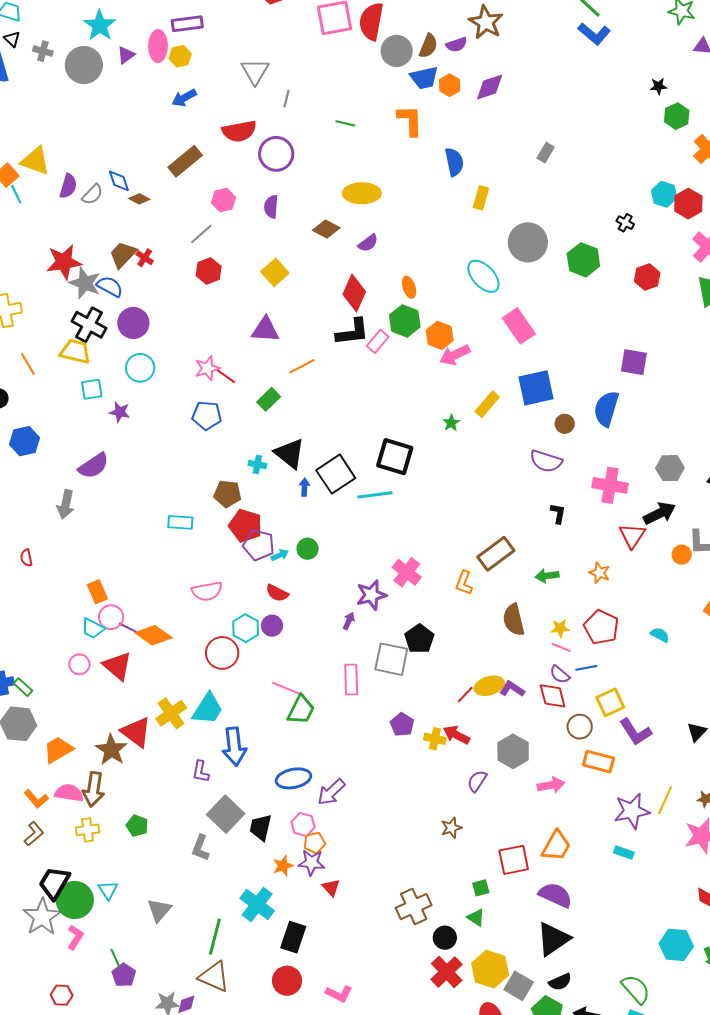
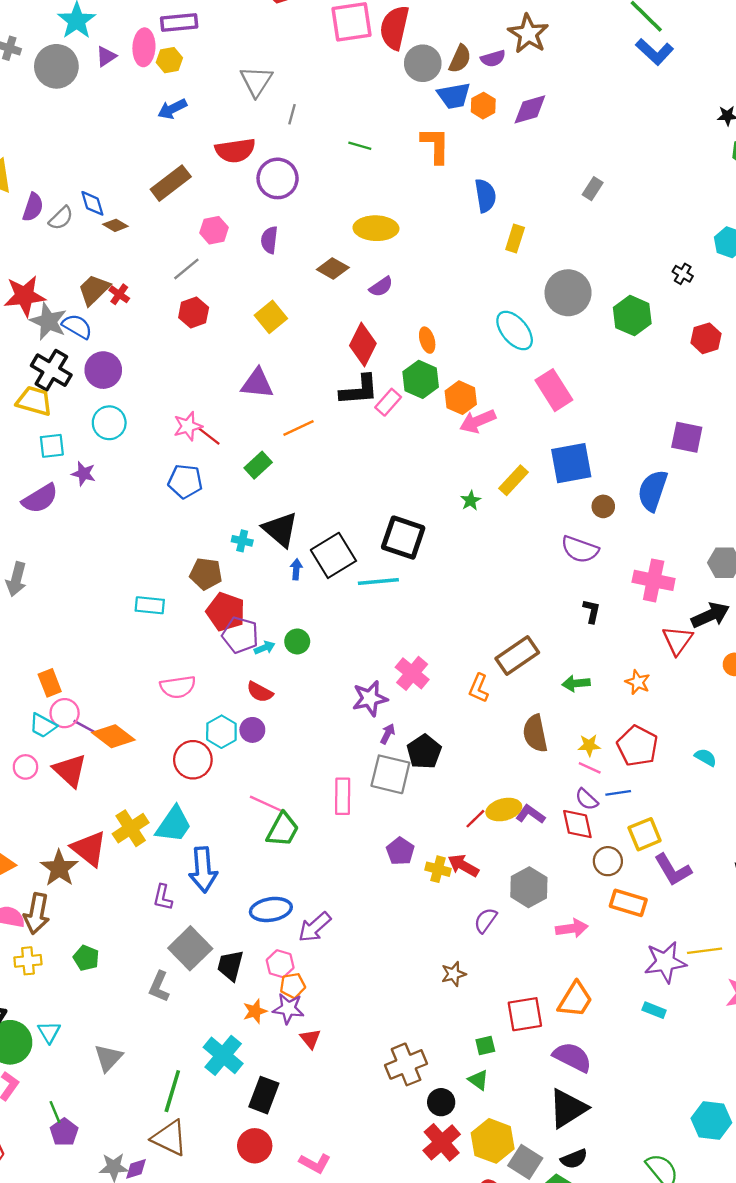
purple semicircle: (93, 466) -> (40, 499), moved
purple arrow: (349, 621) -> (388, 734), moved
yellow line: (665, 800) -> (705, 951), turned 56

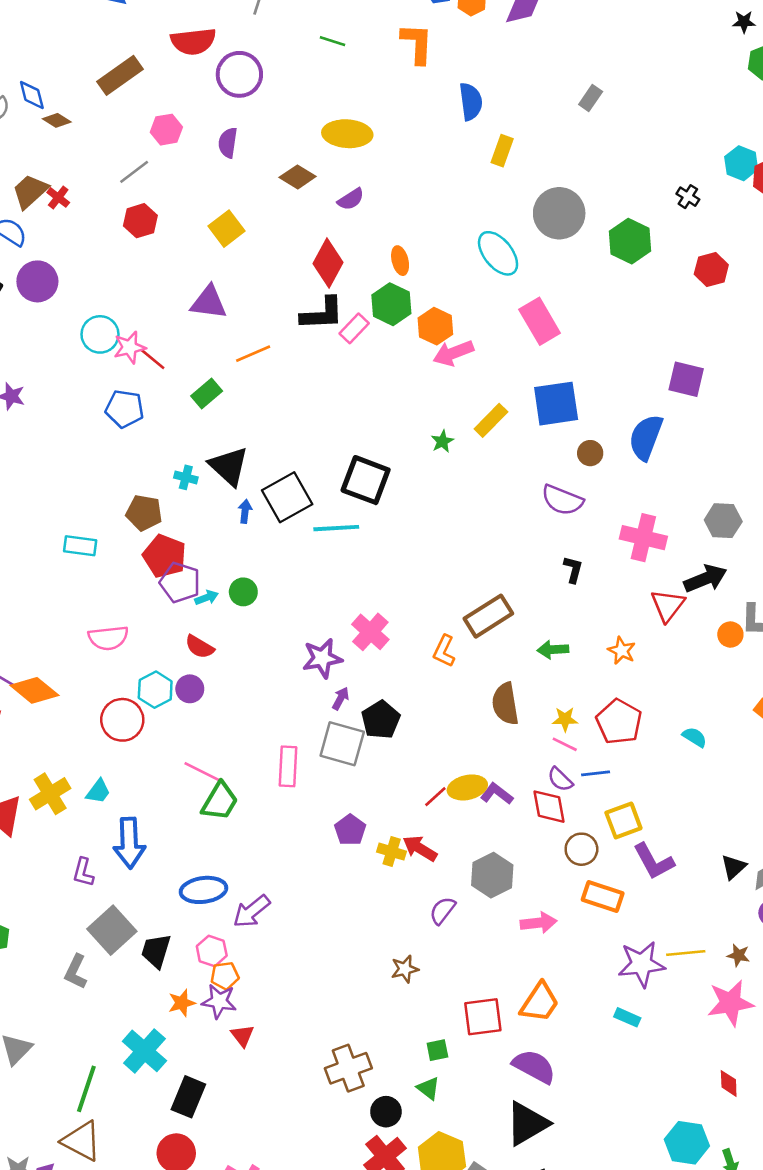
cyan circle: (109, 423) -> (100, 334), moved
cyan trapezoid: (174, 824) -> (98, 791), size x0.6

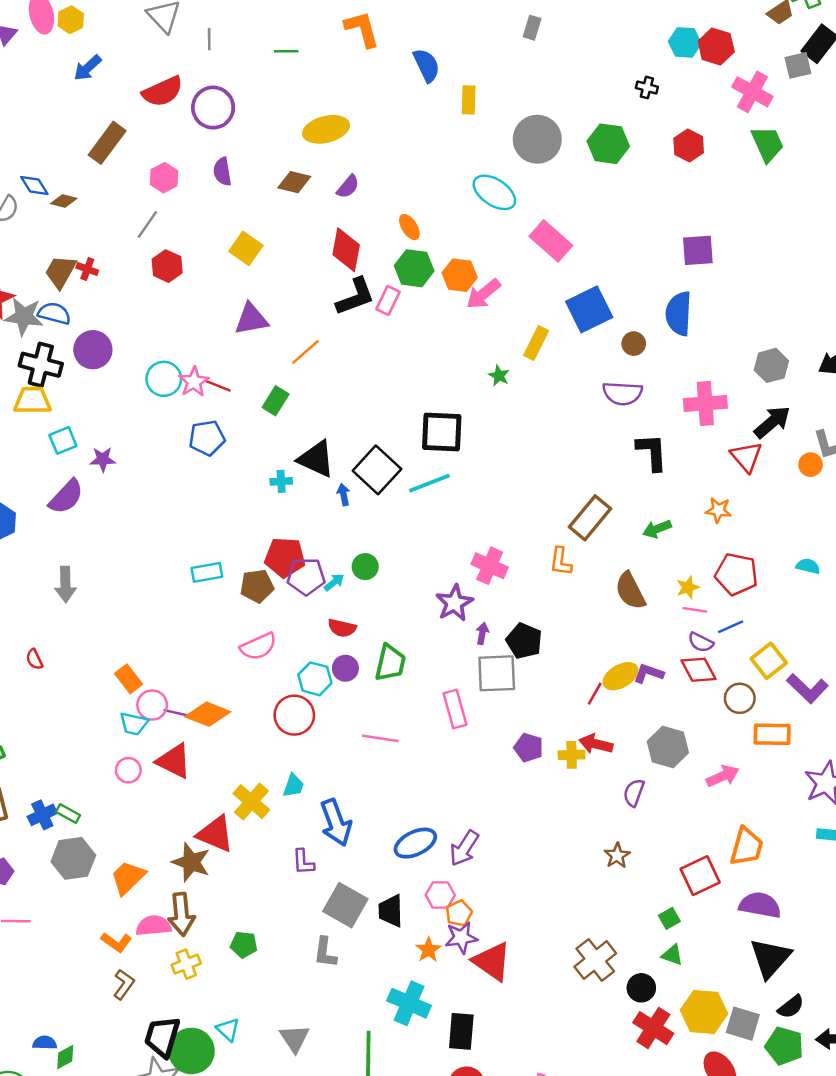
brown pentagon: (144, 513) -> (257, 586), moved
black L-shape: (573, 569) -> (652, 452), size x1.6
green trapezoid: (220, 801) -> (390, 663), moved
red triangle: (242, 1036) -> (492, 961), size x1.8

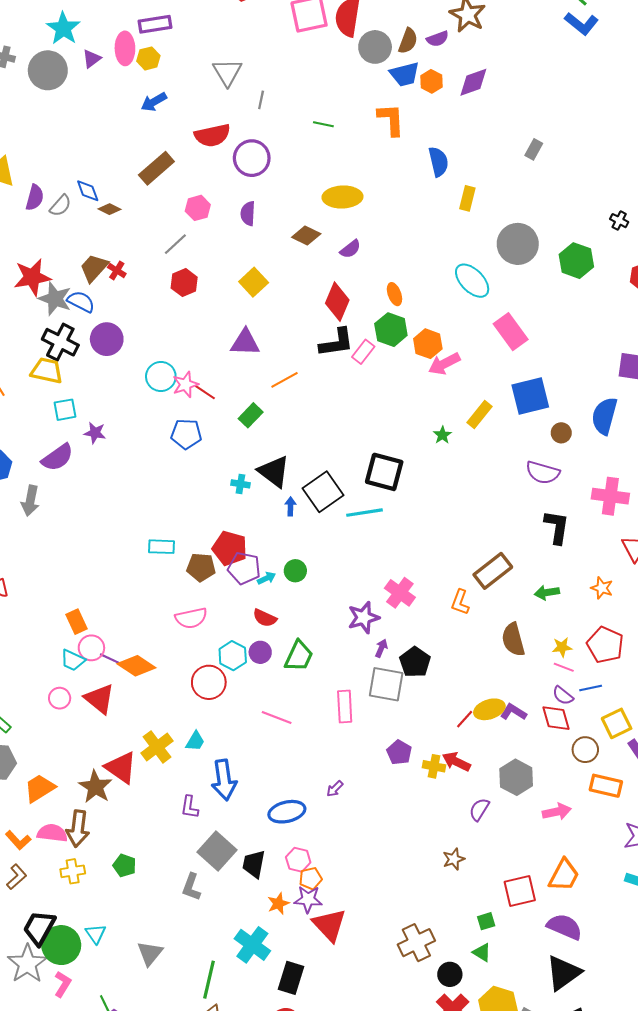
gray arrow: (65, 584) -> (30, 501), moved
purple arrow: (464, 848) -> (335, 789), moved, size x0.6

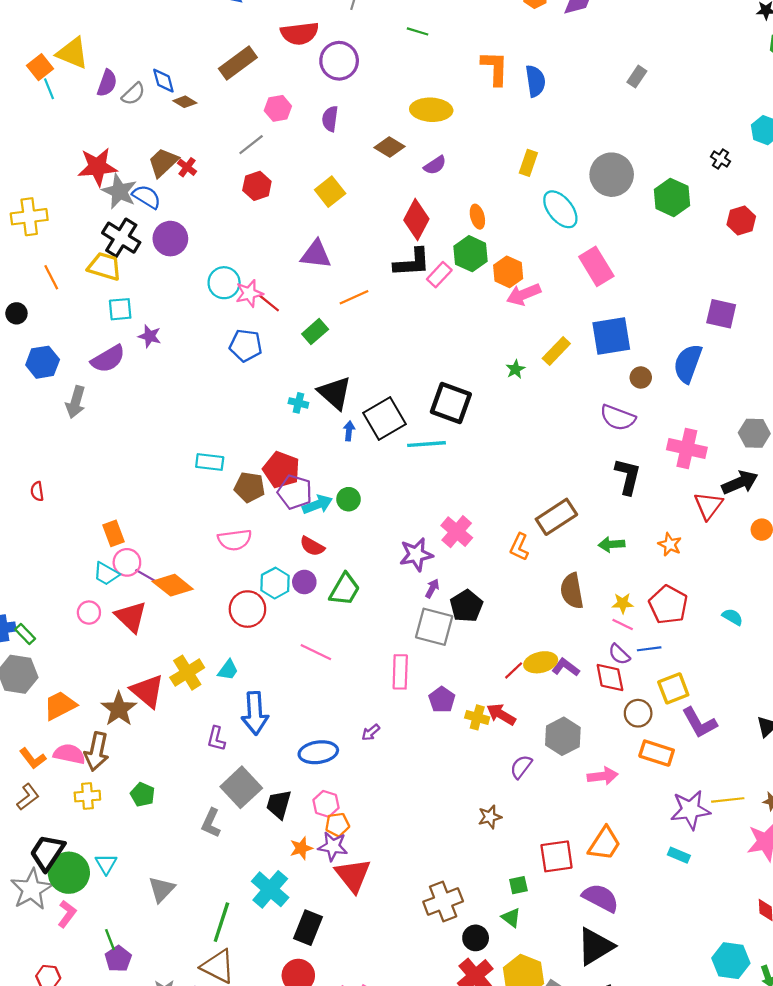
orange L-shape: (391, 120) -> (495, 68), moved
yellow rectangle: (467, 198) -> (528, 163), moved
cyan arrow: (266, 578) -> (317, 504), size x1.5
pink rectangle: (345, 707) -> (400, 672), moved

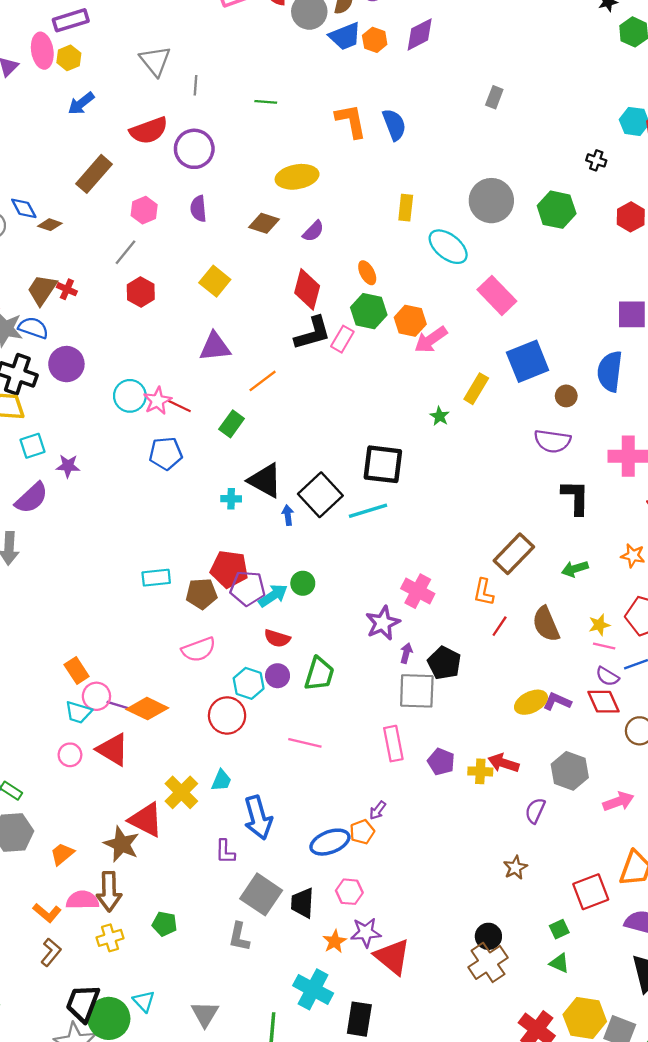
red line: (514, 670) -> (500, 626), moved
orange trapezoid: (60, 706) -> (62, 854), size x0.7
orange pentagon: (337, 825) -> (362, 832), moved
black circle: (476, 938) -> (488, 936), moved

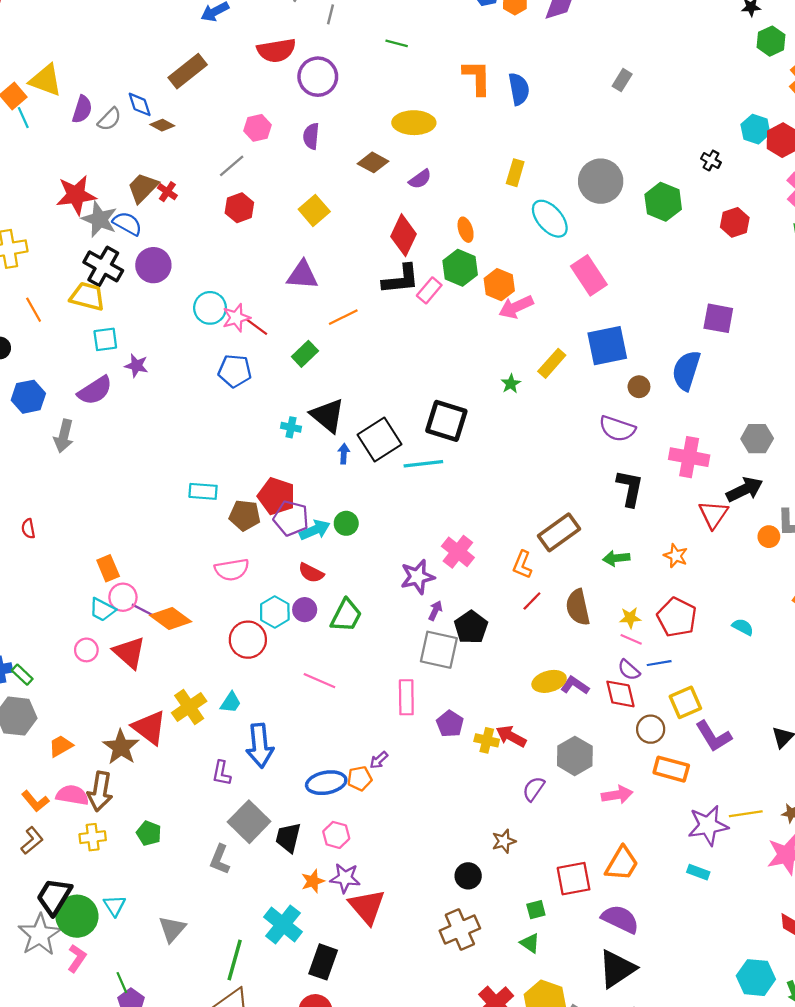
brown rectangle: (94, 174) -> (188, 71), moved
black circle: (488, 936) -> (468, 876), moved

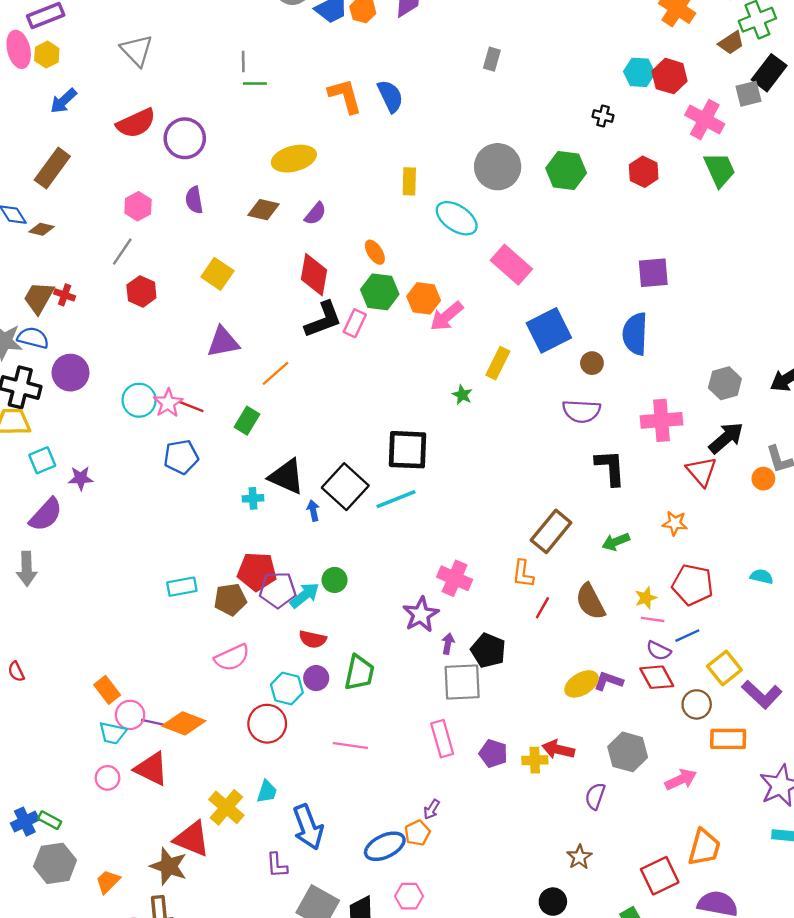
gray line: (330, 14) -> (243, 61), moved

